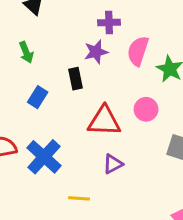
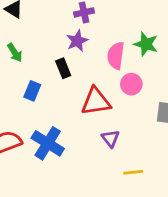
pink semicircle: (138, 51) -> (116, 56), moved
purple triangle: (113, 164) -> (110, 138), turned -30
yellow line: (79, 198) -> (133, 172), moved

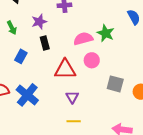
purple star: (77, 41) -> (39, 22), moved
pink semicircle: (116, 56) -> (83, 39), turned 60
yellow line: (133, 172) -> (74, 121), moved

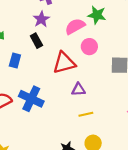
purple star: (39, 22) -> (41, 19), moved
purple triangle: (72, 97) -> (78, 90), turned -48

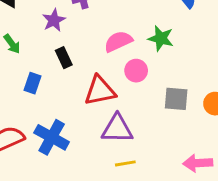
green star: (97, 15) -> (161, 38), moved
purple star: (41, 19) -> (54, 20), moved
purple triangle: (78, 90) -> (117, 129), size x1.6

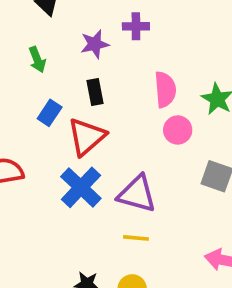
pink semicircle: (118, 41) -> (165, 90), turned 96
red triangle: (100, 91) -> (87, 137), moved, turned -44
blue cross: (52, 137) -> (81, 187), moved

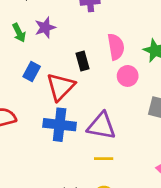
purple star: (95, 44) -> (45, 28), moved
black rectangle: (95, 92) -> (82, 61), moved
blue cross: (81, 187) -> (60, 125), turned -32

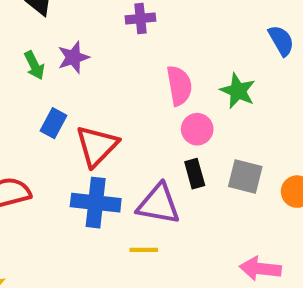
black rectangle: (82, 61) -> (195, 174), moved
yellow line: (104, 159) -> (144, 250), moved

